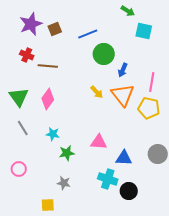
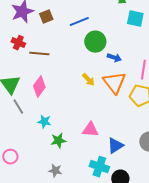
blue arrow: (123, 70) -> (114, 58), turned -96
gray line: (23, 128) -> (18, 107), moved
blue triangle: (124, 158) -> (115, 146), turned -36

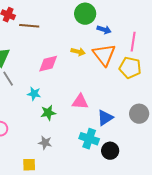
yellow arrow: (88, 80) -> (78, 52), turned -32
pink diamond: (39, 87) -> (48, 64), moved, turned 40

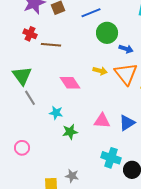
pink diamond: (48, 64) -> (70, 83), turned 70
blue triangle: (105, 118) -> (127, 123), moved
gray star: (45, 143) -> (72, 176), moved

